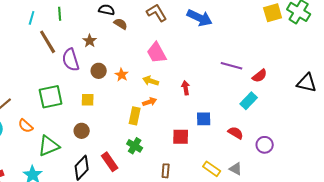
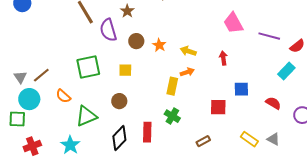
pink trapezoid: (157, 53) -> (233, 23), moved
red rectangle: (110, 162) -> (147, 132), turned 36
brown rectangle: (166, 171) -> (203, 141), turned 56

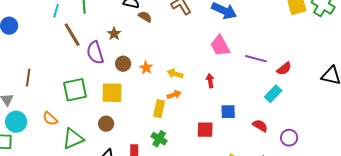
yellow square: (125, 70) -> (112, 93), size x1.6
brown line: (41, 75) -> (28, 78), moved, turned -42

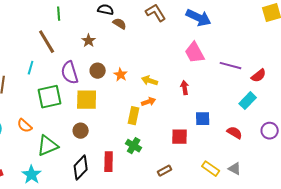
cyan line: (56, 11) -> (31, 68), moved
purple semicircle: (95, 53) -> (70, 73), moved
purple circle: (289, 138) -> (270, 131), moved

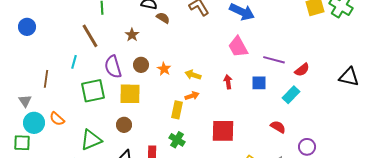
blue square: (203, 119) -> (259, 83), moved
orange semicircle: (25, 126) -> (57, 119), moved
purple circle: (270, 131) -> (307, 147), moved
red square: (180, 137) -> (223, 131), size x1.4

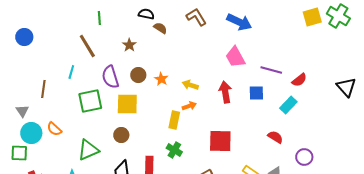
black triangle: (349, 77) -> (346, 87), turned 35
red arrow: (228, 82) -> (225, 92), size x1.5

